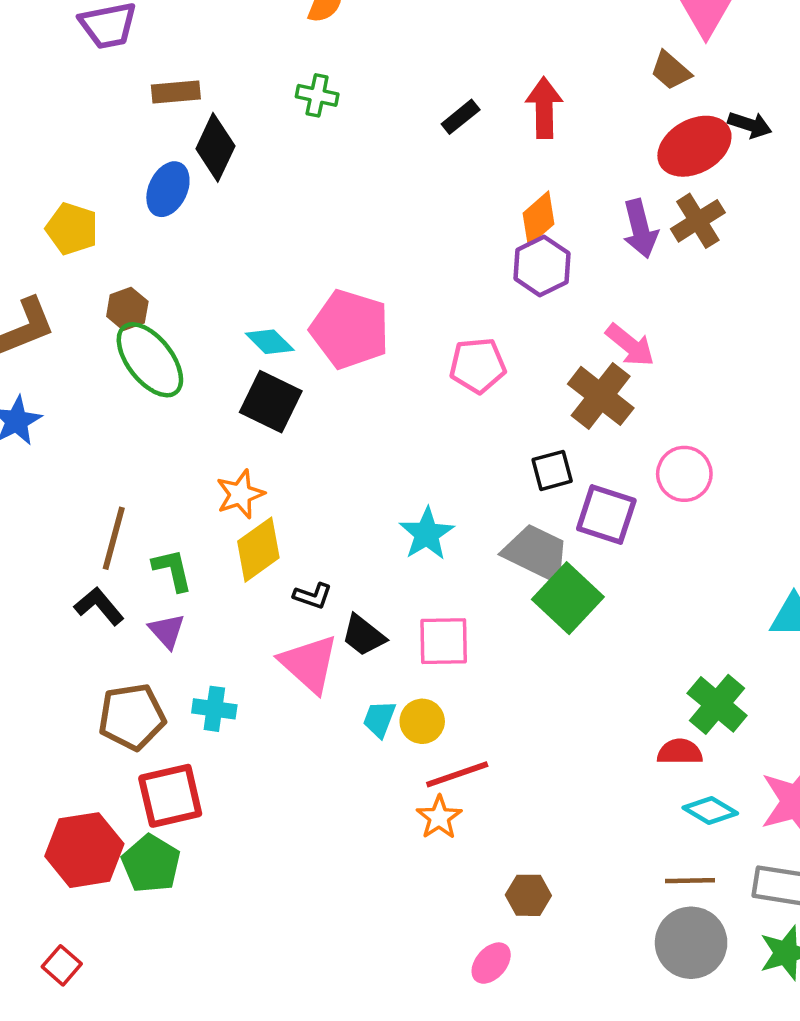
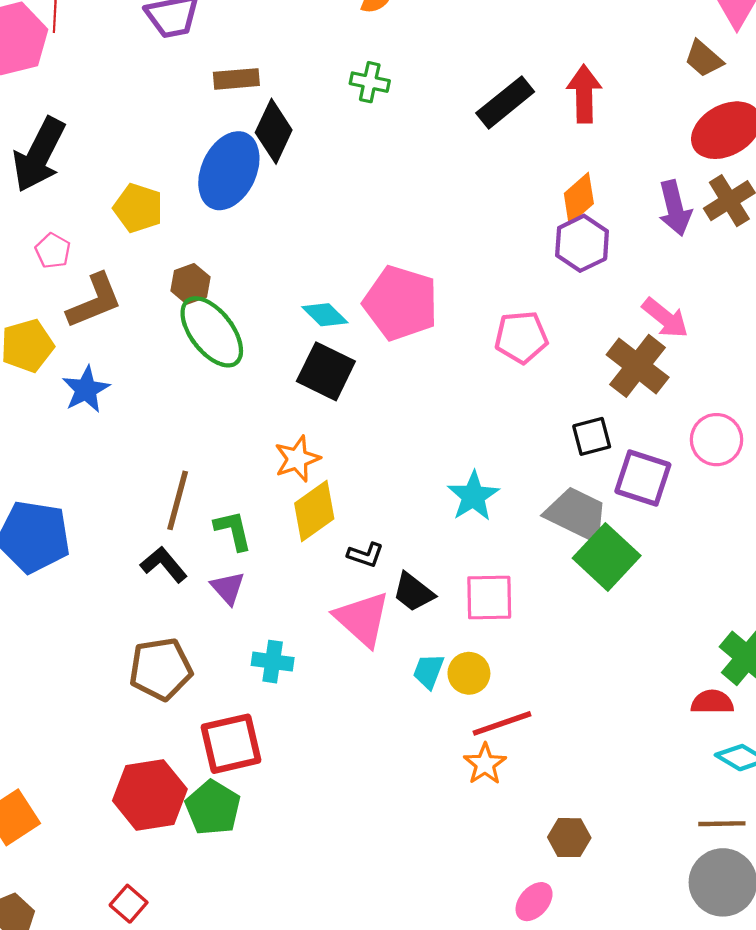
black rectangle: (461, 117) -> (505, 102), size x1.6
blue ellipse: (168, 189) -> (229, 171), size x1.5
brown pentagon: (132, 717) -> (161, 669), moved

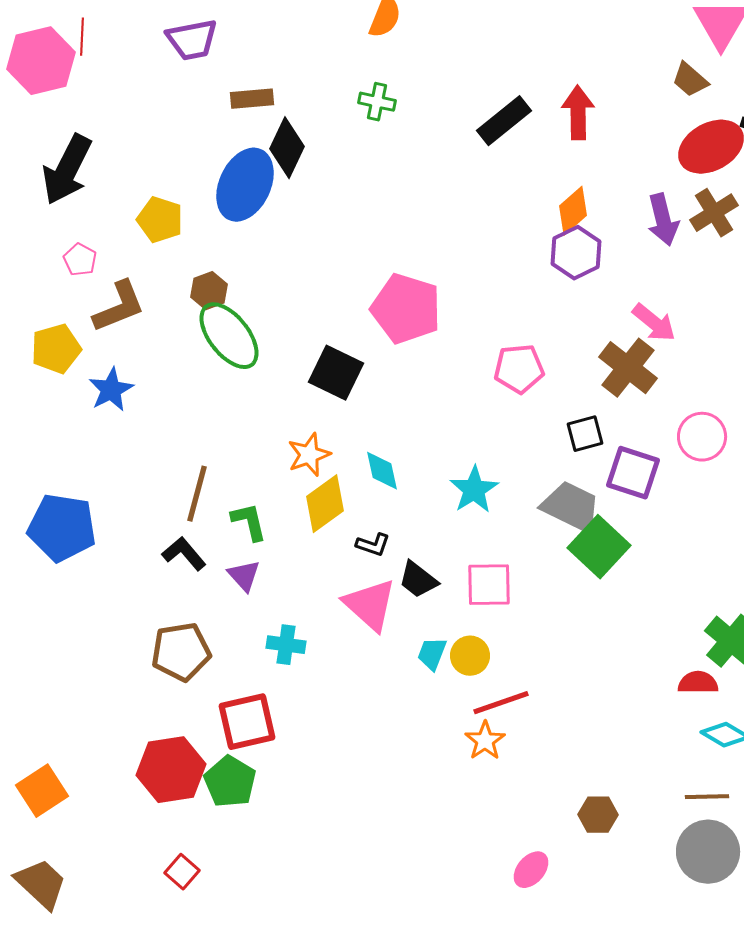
cyan diamond: (325, 315) -> (382, 471), moved, turned 33
pink pentagon: (521, 337) -> (519, 369), moved
brown hexagon: (569, 838) -> (598, 815), moved
red square: (129, 904) -> (182, 872), moved

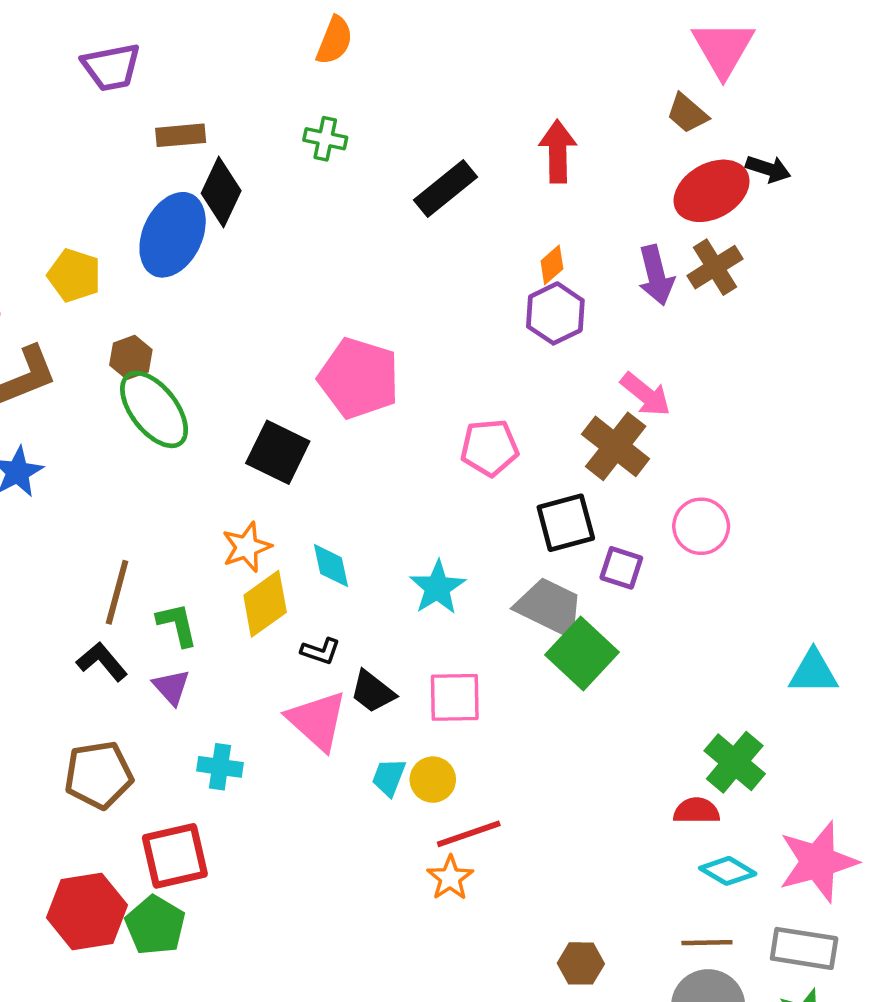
black rectangle: (504, 121) -> (446, 189), moved
orange diamond: (573, 211) -> (552, 265), size x0.7
black square: (585, 434) -> (566, 523), size x1.4
purple square: (633, 473) -> (621, 568), size x0.7

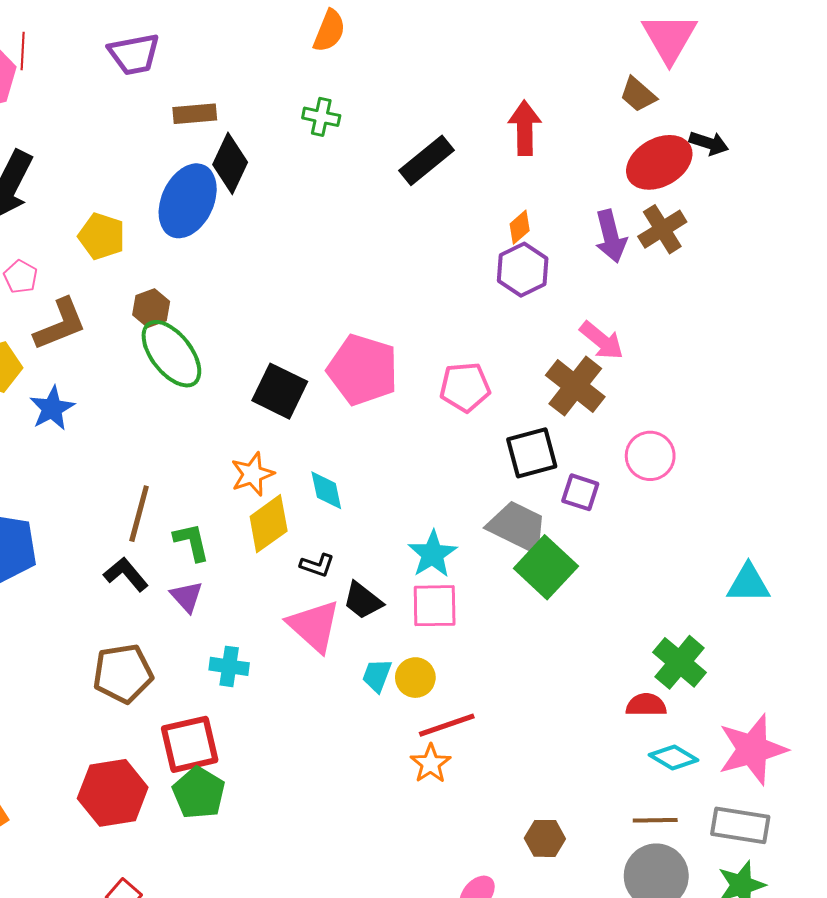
pink pentagon: (359, 378) -> (363, 370), moved
cyan star: (437, 588) -> (433, 554), moved
green pentagon: (155, 925) -> (199, 793), moved

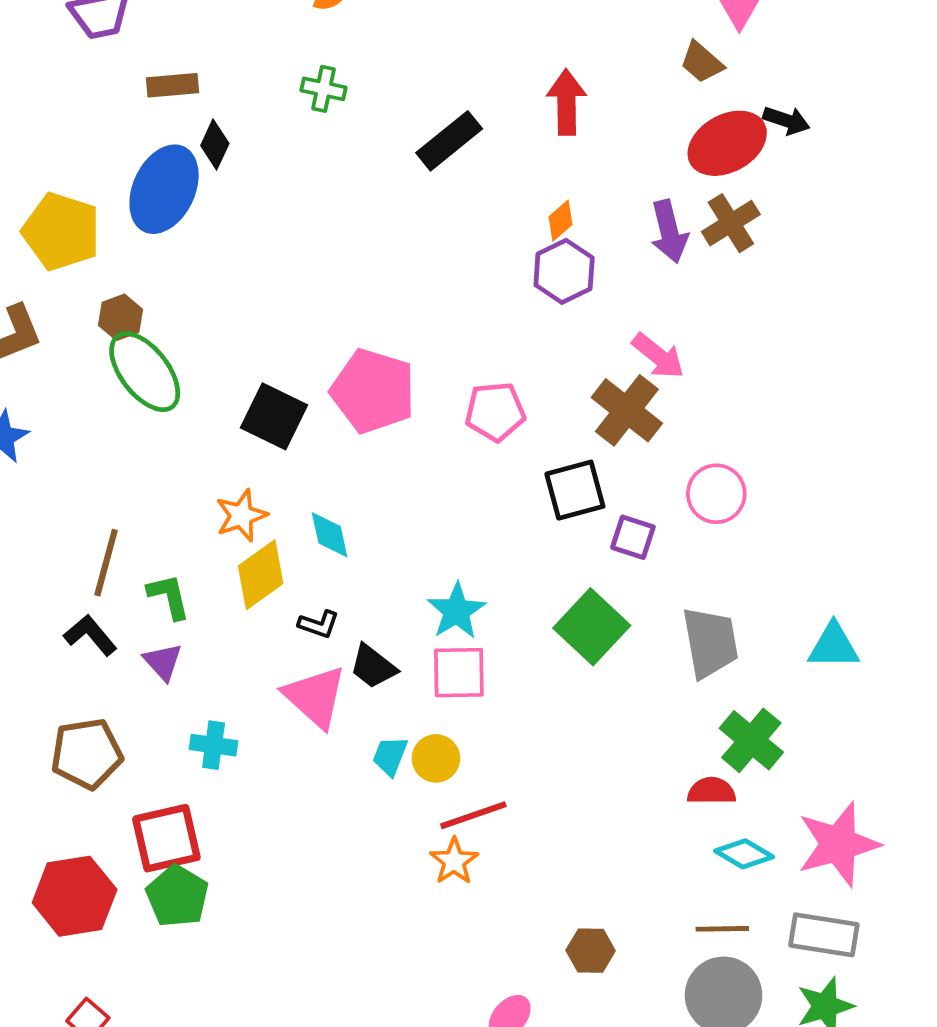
black diamond: (230, 163) -> (215, 144), size x0.7
yellow pentagon: (102, 236) -> (61, 231), size x1.4
gray trapezoid: (518, 527) -> (710, 642), moved, turned 54

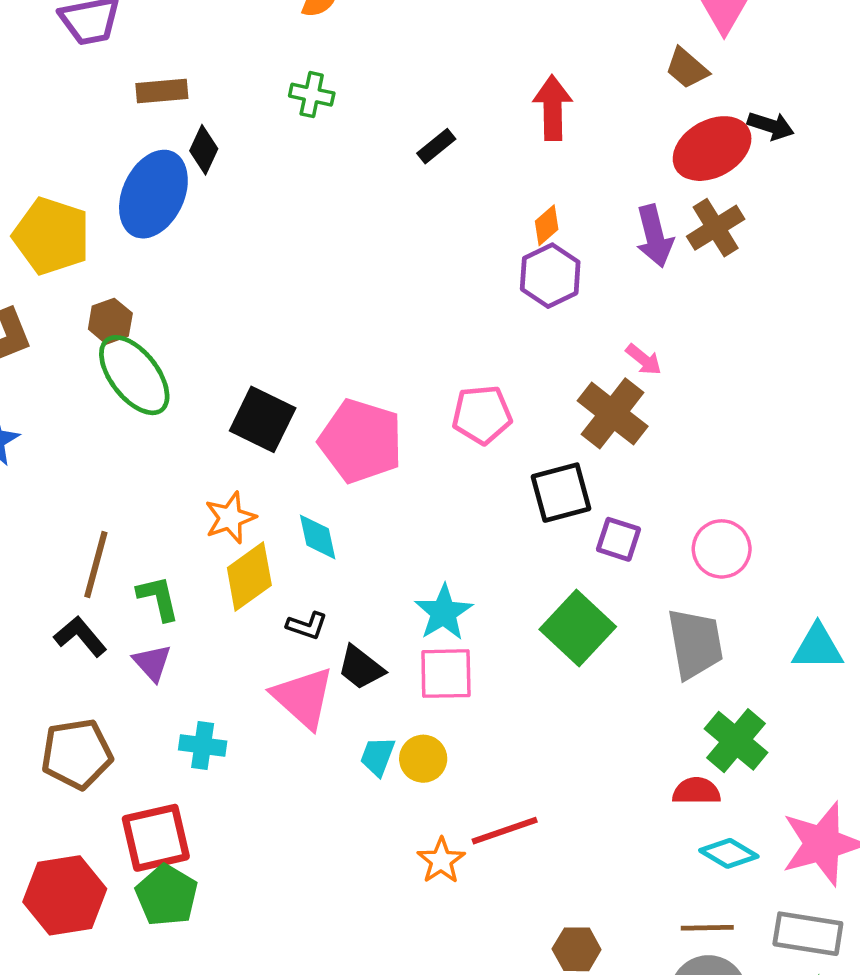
black rectangle: (449, 141) -> (436, 146), size x0.6
pink arrow: (658, 356) -> (644, 360), size x0.7
pink pentagon: (373, 391) -> (361, 441), moved
pink circle: (716, 494) -> (722, 549), moved
red line: (473, 815) -> (505, 831), moved

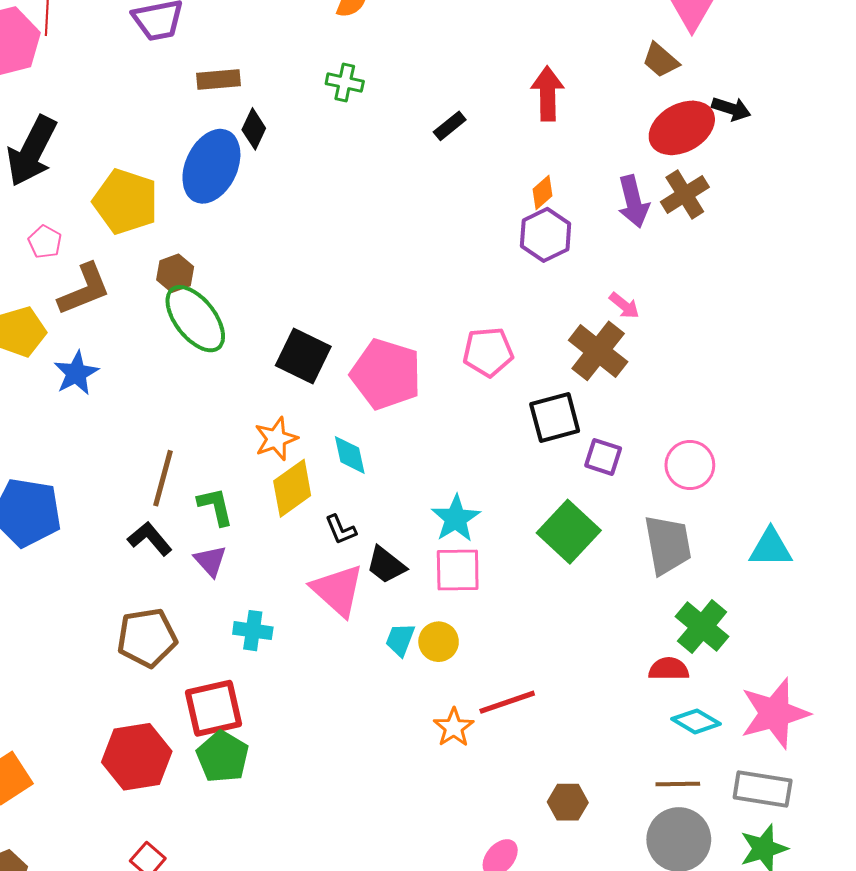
black L-shape: (307, 626) -> (341, 530), turned 48

